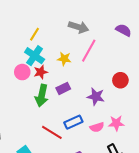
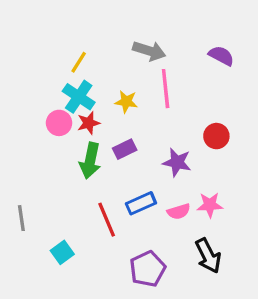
pink line: (89, 51) -> (166, 89), turned -35
red line: (52, 132) -> (107, 220), turned 35

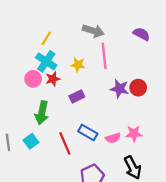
green arrow: (90, 161) -> (42, 113), moved
purple star: (177, 162) -> (120, 89), moved
blue rectangle: (141, 203) -> (88, 133), turned 54
cyan square: (62, 252) -> (31, 141), moved

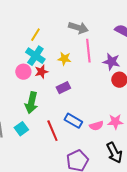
purple star: (120, 89) -> (111, 62), moved

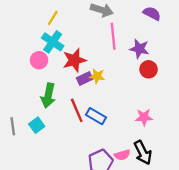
yellow star: (64, 59) -> (97, 76), moved
red star: (41, 72) -> (74, 60), moved, size x1.5
pink semicircle: (96, 126) -> (122, 155), moved
red line: (52, 131) -> (77, 110), moved

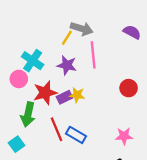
yellow line: (53, 18) -> (67, 38), moved
purple star: (139, 49) -> (67, 65), moved
red star: (74, 60) -> (45, 93), moved

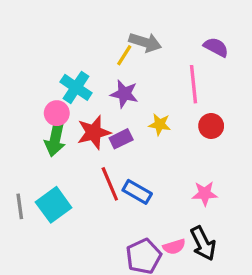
pink line: (93, 55) -> (193, 84), moved
yellow star: (77, 95) -> (160, 124), moved
green arrow: (28, 114) -> (55, 139), moved
cyan square: (17, 144) -> (54, 205), size x1.5

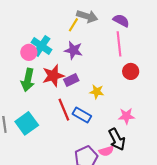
purple semicircle: (216, 47) -> (121, 21), moved
pink circle: (57, 113) -> (29, 52), moved
yellow star: (160, 124) -> (97, 92), moved
black arrow: (203, 243) -> (117, 139), moved

